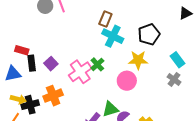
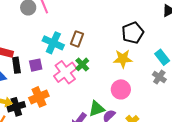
brown rectangle: (105, 19) -> (77, 39), moved
cyan cross: (113, 36) -> (53, 43), moved
purple square: (51, 64) -> (36, 65), turned 32
pink circle: (127, 81) -> (121, 89), moved

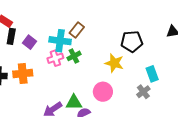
cyan cross: (53, 43) -> (60, 41), moved, turned -35
purple square: (36, 65) -> (29, 42), turned 32
pink cross: (65, 72) -> (55, 58), size x0.7

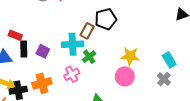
black pentagon: (132, 41) -> (106, 19), moved
pink cross: (55, 58) -> (72, 74), moved
pink circle: (103, 92) -> (125, 76), moved

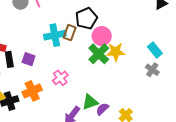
cyan cross: (73, 44) -> (55, 35), moved
green cross: (89, 57) -> (99, 54), moved, size x1.5
pink circle: (125, 76) -> (102, 36), moved

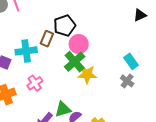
cyan cross: (55, 35) -> (26, 51), moved
yellow star: (116, 52) -> (87, 74), moved

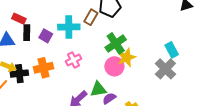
pink circle: (79, 44) -> (114, 66), moved
yellow star: (87, 74) -> (127, 58), turned -30
gray cross: (127, 81) -> (165, 69), size x1.5

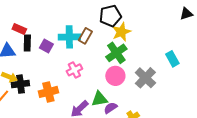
brown rectangle: (91, 17) -> (85, 36), moved
yellow star: (127, 58) -> (121, 32), moved
orange cross: (43, 68) -> (48, 92), moved
gray cross: (165, 69) -> (145, 78), moved

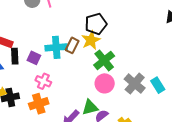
yellow star: (121, 32) -> (91, 40), moved
cyan rectangle: (172, 59) -> (158, 85), moved
pink cross: (74, 70) -> (43, 81), moved, turned -35

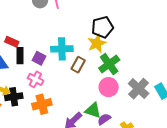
brown rectangle: (72, 45) -> (78, 65), moved
pink cross: (43, 81) -> (35, 79), moved
green triangle: (90, 107) -> (93, 110), turned 30

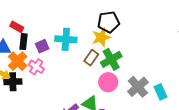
purple square: (39, 58) -> (42, 46), turned 32
brown rectangle: (78, 65) -> (91, 58), moved
orange cross: (42, 104) -> (18, 61), moved, turned -36

